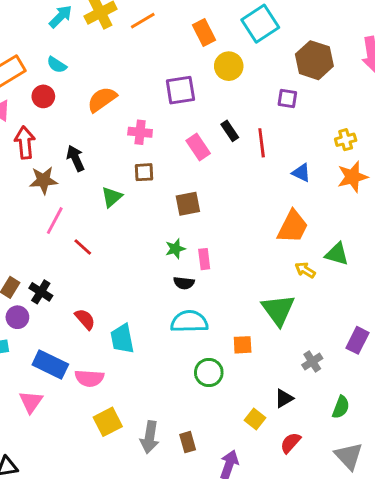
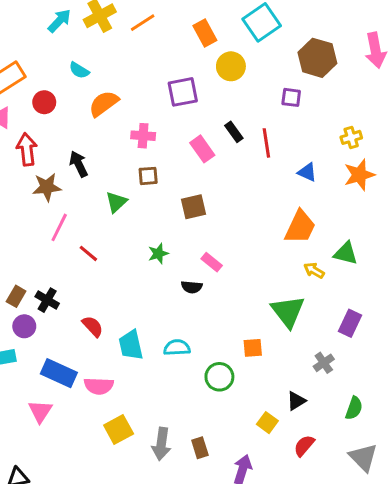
cyan semicircle: (57, 65) -> (79, 70), moved
green star: (175, 249) -> (158, 254), moved
pink rectangle: (204, 259) -> (212, 262), turned -42
cyan semicircle: (189, 322) -> (177, 348), moved, size x0.7
purple rectangle: (357, 340) -> (350, 323), moved

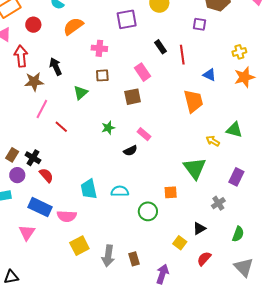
pink rectangle: (202, 149) -> (143, 72), moved
orange trapezoid: (300, 227) -> (193, 101), moved, turned -40
black semicircle: (192, 287) -> (130, 151), turned -32
red semicircle: (93, 326) -> (46, 175), moved

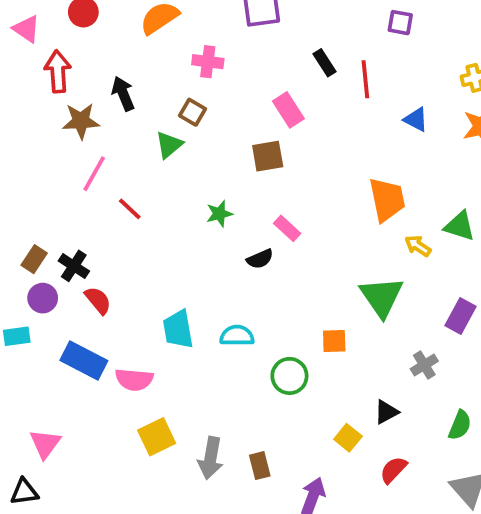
brown square: (102, 75) -> (193, 112), moved, turned 32
orange trapezoid: (193, 101) -> (387, 200), moved
pink triangle: (27, 233) -> (45, 444), moved

